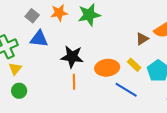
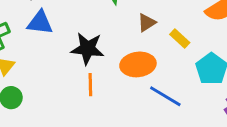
brown triangle: (142, 39) -> (147, 23), moved
yellow rectangle: (134, 65) -> (180, 39), moved

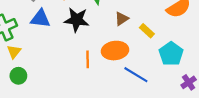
black star: (87, 49) -> (77, 20), moved
orange line: (90, 85) -> (88, 59), moved

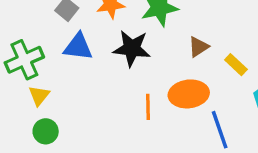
blue line: (136, 75) -> (220, 130), turned 40

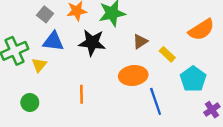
yellow triangle: (39, 96) -> (39, 65), moved
orange line: (148, 107) -> (82, 94), moved

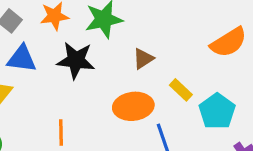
yellow rectangle: (167, 54) -> (181, 90), moved

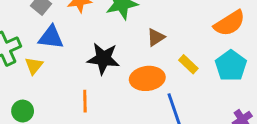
black star: (76, 60) -> (103, 59), moved
cyan pentagon: (217, 111) -> (231, 66), moved

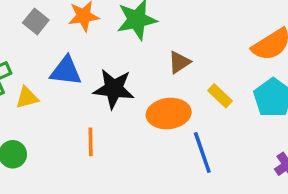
blue triangle: (51, 37) -> (66, 71), moved
yellow triangle: (34, 66) -> (27, 98), turned 36

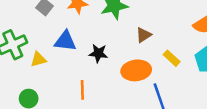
black star: (114, 89) -> (98, 53), size x0.7

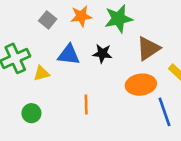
brown triangle: (144, 35) -> (148, 49), size x1.5
black star: (98, 53) -> (102, 53), moved

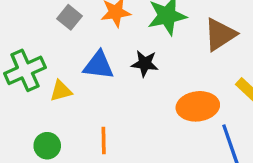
brown triangle: (148, 49) -> (220, 34), moved
orange line: (86, 104) -> (104, 141), moved

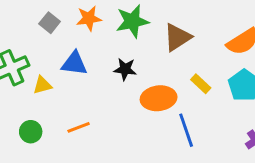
black star: (145, 64) -> (125, 69), moved
orange line: (104, 141) -> (79, 127), turned 70

